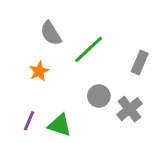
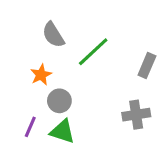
gray circle: (99, 96) -> (59, 101), moved
gray cross: (129, 109) -> (136, 115), turned 30

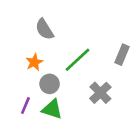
green line: (93, 52) -> (78, 60), moved
gray cross: (136, 115) -> (100, 93), moved, turned -35

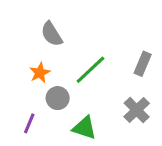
gray cross: (100, 93) -> (137, 110), moved
green triangle: (52, 109) -> (84, 128), moved

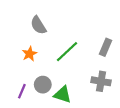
gray circle: (58, 98) -> (43, 85), moved
gray cross: (137, 110) -> (101, 81), turned -36

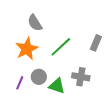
orange star: (30, 54) -> (27, 49), size x1.6
gray cross: (101, 81) -> (81, 77), moved

